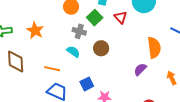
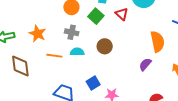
gray cross: (79, 31) -> (72, 32), moved
cyan semicircle: (73, 52) -> (77, 52), turned -32
orange line: (52, 69) -> (54, 56), moved

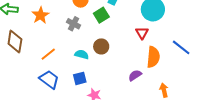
red triangle: (122, 14) -> (142, 33), moved
cyan semicircle: (77, 52) -> (82, 54), moved
orange line: (54, 56) -> (48, 54), moved, turned -63

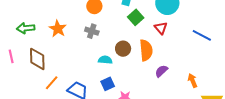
green square: (101, 15) -> (136, 17), moved
orange line: (48, 54) -> (52, 83), moved
orange semicircle: (153, 57) -> (146, 50), moved

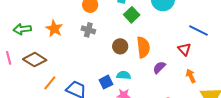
red triangle: (161, 28) -> (184, 49), moved
brown diamond: (37, 59) -> (35, 60), turned -55
cyan semicircle: (105, 60) -> (124, 75), moved

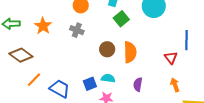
blue line: (199, 31) -> (187, 40), turned 60
purple semicircle: (159, 67) -> (138, 84), moved, turned -40

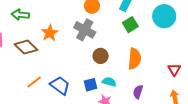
orange star: (43, 26) -> (50, 33), moved
gray cross: (77, 30) -> (85, 30), size x1.5
brown circle: (107, 49) -> (101, 56), moved
orange line: (34, 80) -> (34, 82), moved

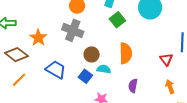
orange line: (34, 82) -> (19, 80), moved
cyan semicircle: (109, 82) -> (104, 69), moved
blue trapezoid: (60, 85) -> (56, 70), moved
blue square: (90, 85) -> (85, 76), moved, turned -32

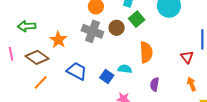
brown circle: (92, 54) -> (117, 28), moved

